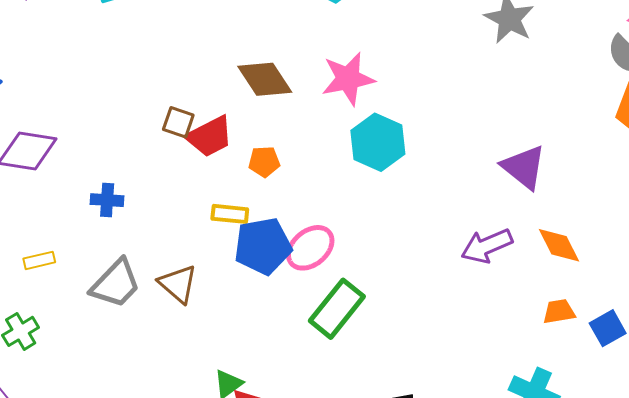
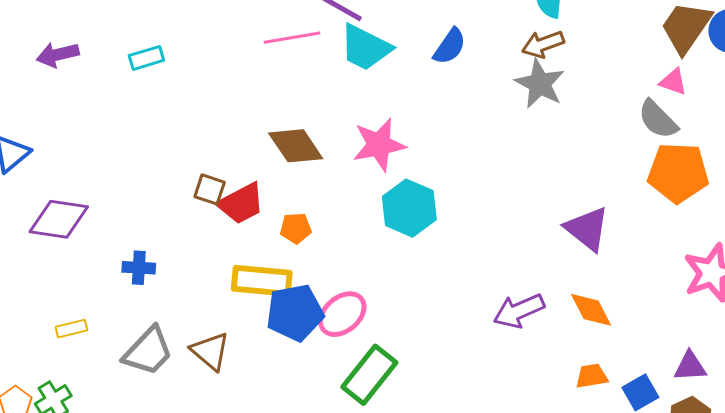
purple triangle: (524, 167) -> (587, 229), moved
yellow rectangle: (230, 214) -> (262, 281), size x1.6

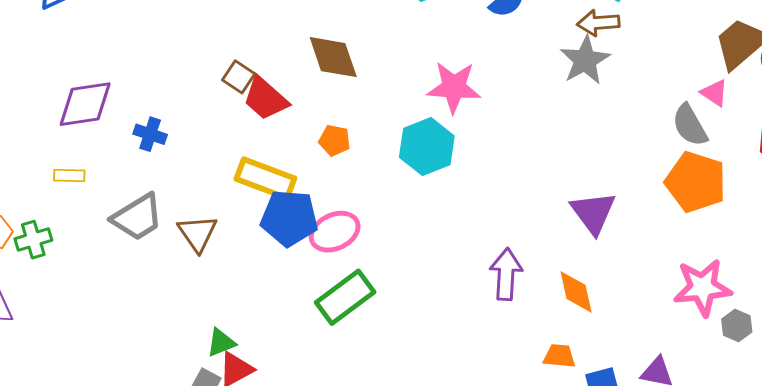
pink star: (379, 145) -> (454, 87), moved
red trapezoid: (241, 203) -> (265, 99), turned 54
purple diamond: (59, 219) -> (85, 104), moved, turned -32
orange pentagon: (296, 228) -> (335, 140), moved
purple arrow: (519, 311) -> (506, 274), turned 102

